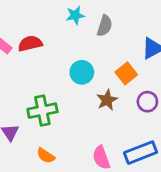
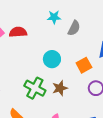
brown star: (107, 100) -> (60, 88), moved
green cross: (42, 111) -> (35, 88), moved, turned 30

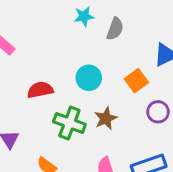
red semicircle: (18, 32) -> (40, 90), moved

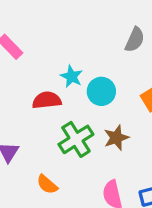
cyan star: (84, 16) -> (72, 76), moved, turned 30
green cross: (69, 123) -> (76, 139), turned 32

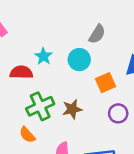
cyan circle: (101, 91) -> (79, 60), moved
orange semicircle: (47, 184) -> (27, 135), moved

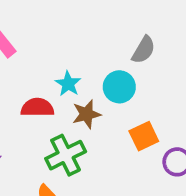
orange square: (105, 83) -> (144, 136), moved
brown star: (72, 109) -> (86, 114), moved

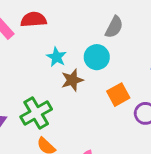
red semicircle: (37, 108) -> (34, 20), moved
green cross: (66, 155) -> (36, 113), moved

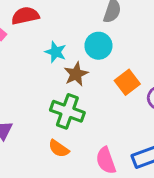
green cross: (36, 113) -> (67, 111), moved, turned -32

